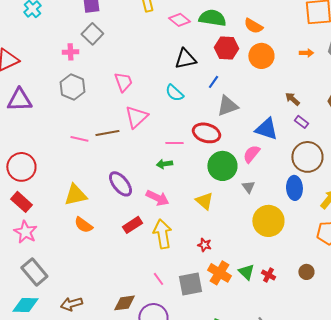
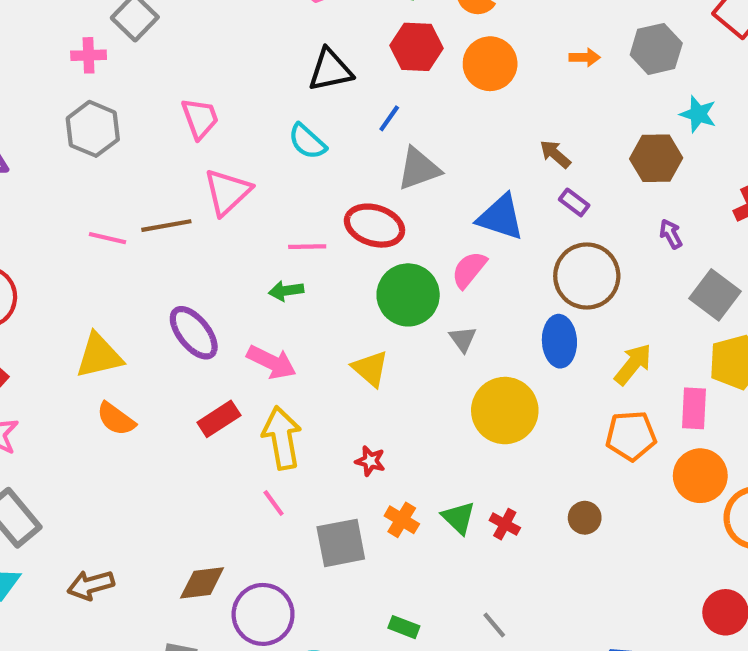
orange cross: (219, 273) -> (402, 520), size x0.7
pink line: (158, 279) -> (274, 503), moved

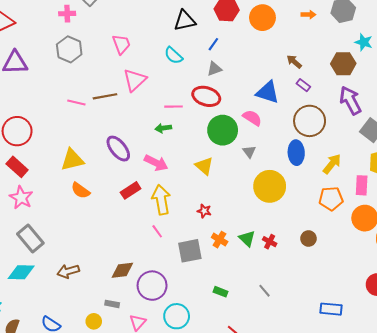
gray triangle: (419, 169) -> (214, 69), moved, size x0.7
purple arrow: (671, 234) -> (350, 100), size x2.0
pink semicircle: (469, 270) -> (252, 118), turned 84

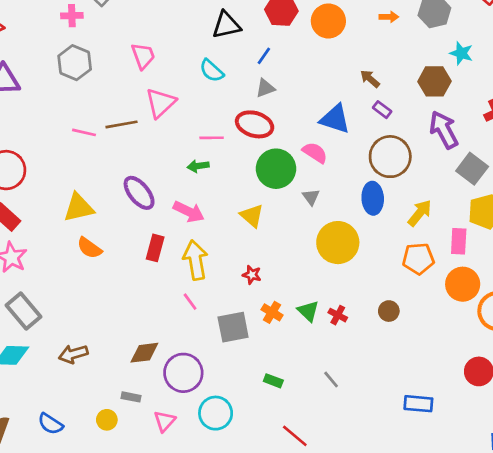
red rectangle: (131, 190) -> (155, 248), turned -42

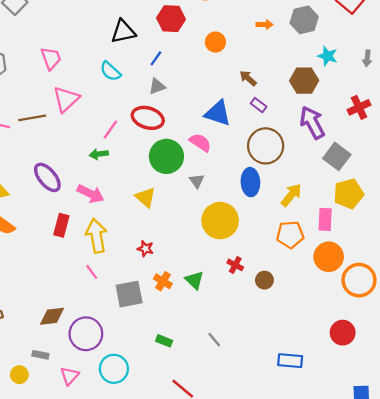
orange circle: (328, 21) -> (215, 42), moved, size x0.7
pink line: (212, 138) -> (110, 130), turned -54
red cross: (338, 315) -> (235, 265), moved

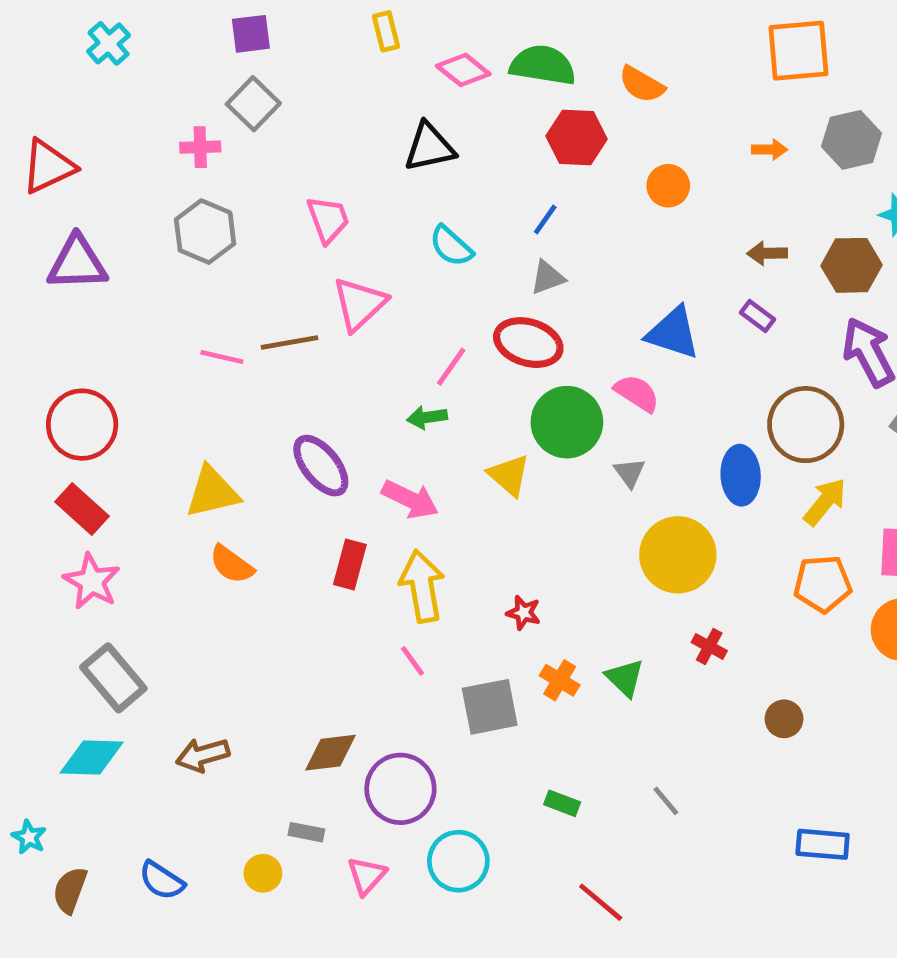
black triangle: (123, 32) -> (429, 147), moved
brown arrow: (248, 78) -> (767, 253), moved, turned -42
brown circle: (266, 146) -> (806, 425), moved
yellow triangle: (145, 197) -> (509, 475), moved
brown circle: (264, 280) -> (784, 719), moved

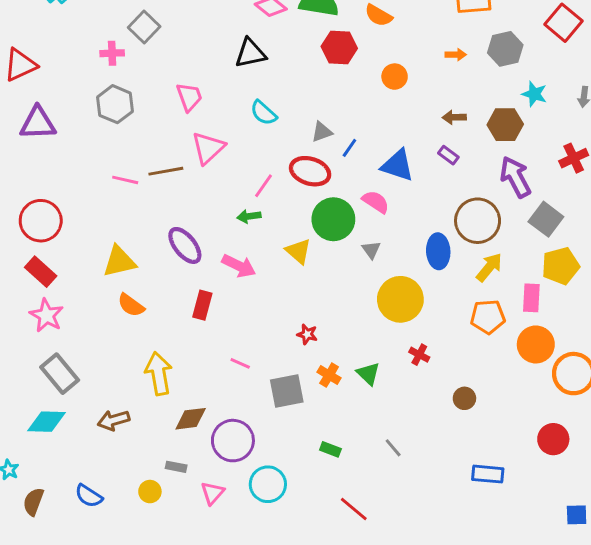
blue line: (545, 220) -> (349, 148), moved
yellow arrow: (422, 586) -> (159, 374), moved
pink line: (413, 661) -> (240, 363), turned -30

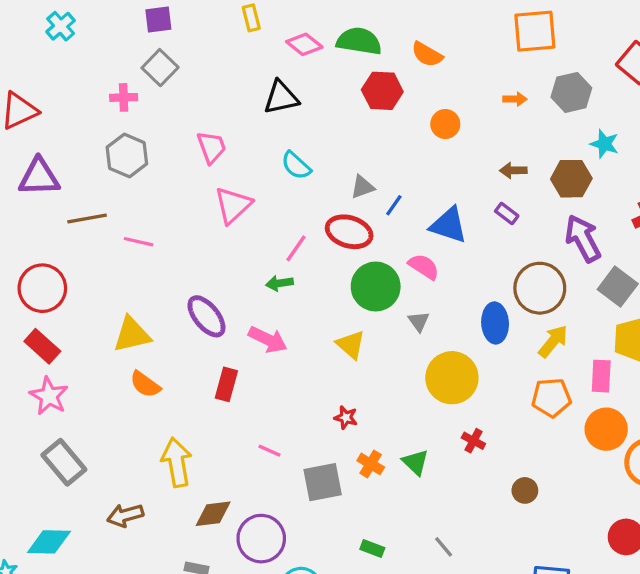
brown line: (166, 171) -> (87, 219), moved
yellow triangle: (298, 251) -> (351, 345), moved
cyan diamond: (47, 422) -> (49, 542), moved

